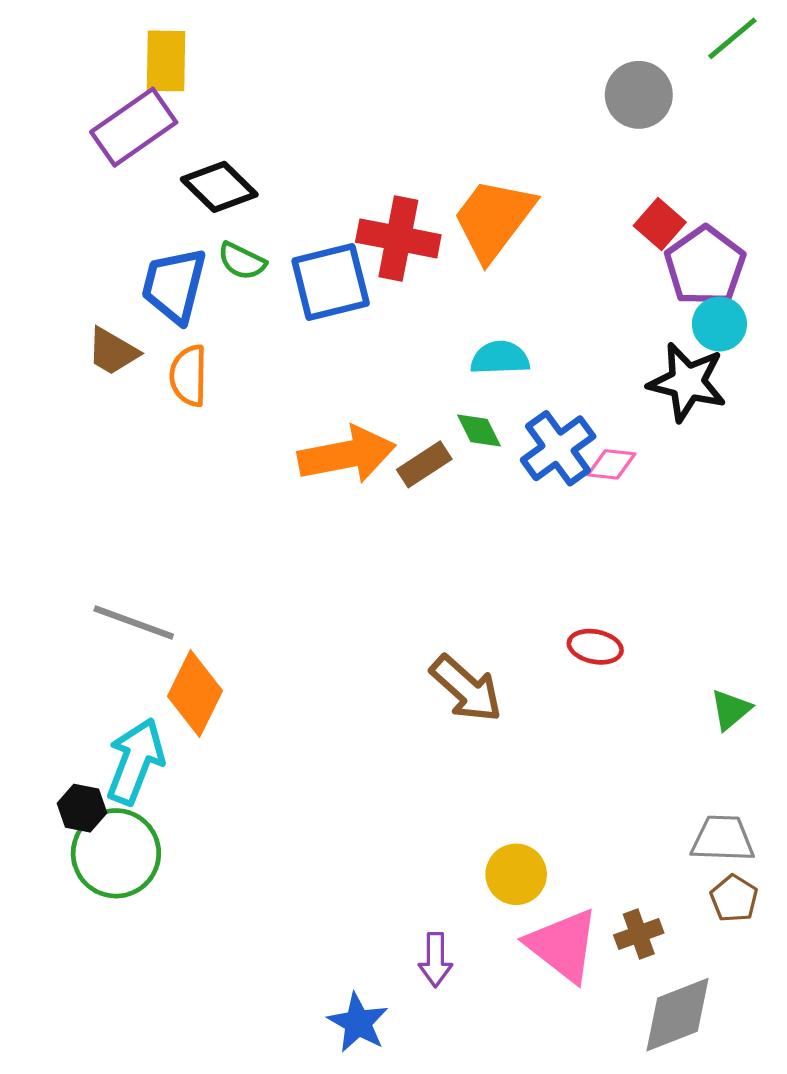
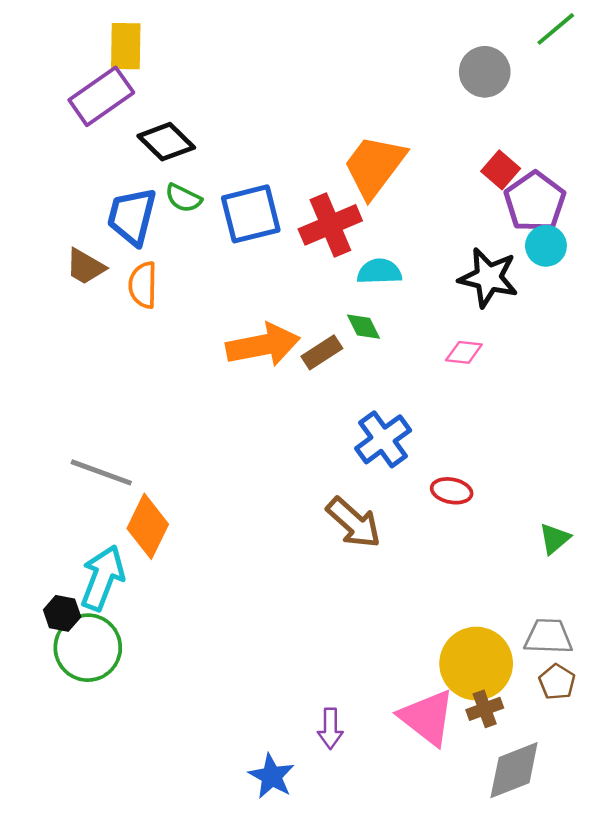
red cross: (398, 238) -> (330, 225), moved, turned -34
black star: (687, 382) -> (488, 278), moved
blue cross: (558, 448) -> (383, 439), moved
yellow circle: (516, 874) -> (476, 664), moved, size x1.6

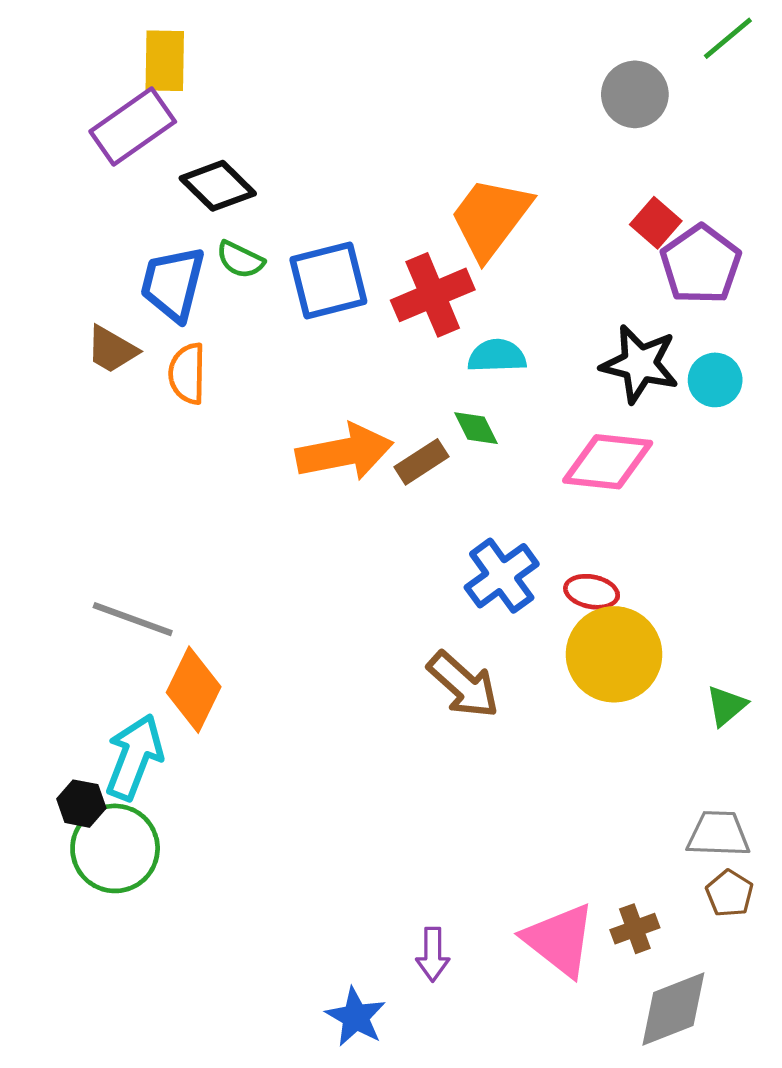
cyan circle: (546, 246) -> (715, 380), moved
pink diamond: (464, 352) -> (608, 462), size x1.8
red ellipse: (452, 491) -> (592, 592), moved
yellow circle: (476, 664) -> (614, 654), moved

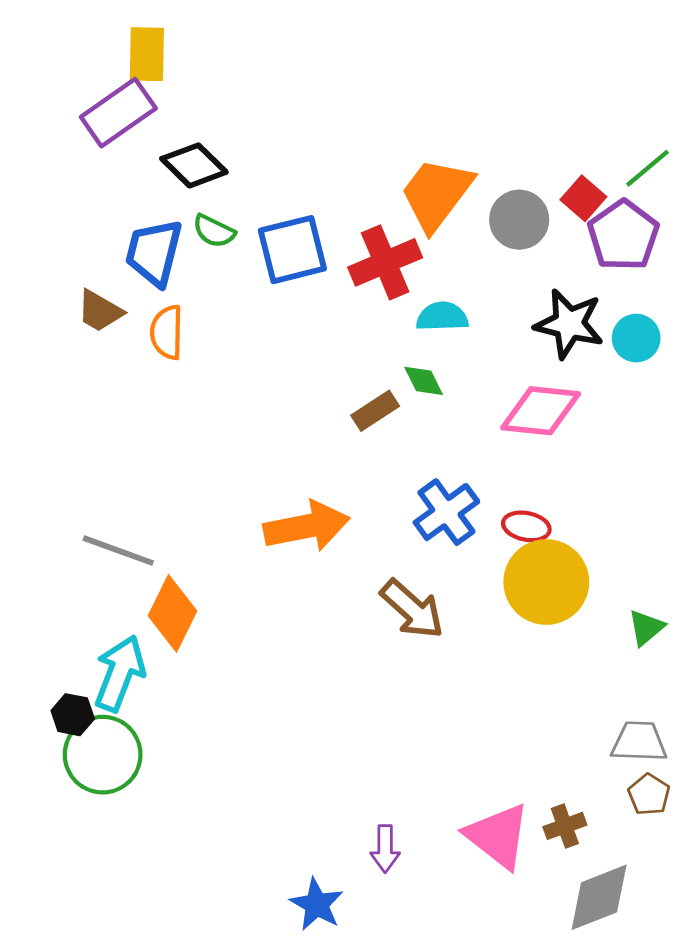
green line: (728, 38) -> (648, 168), moved
gray circle: (635, 94) -> (519, 220), moved
orange arrow: (344, 452) -> (307, 526), moved

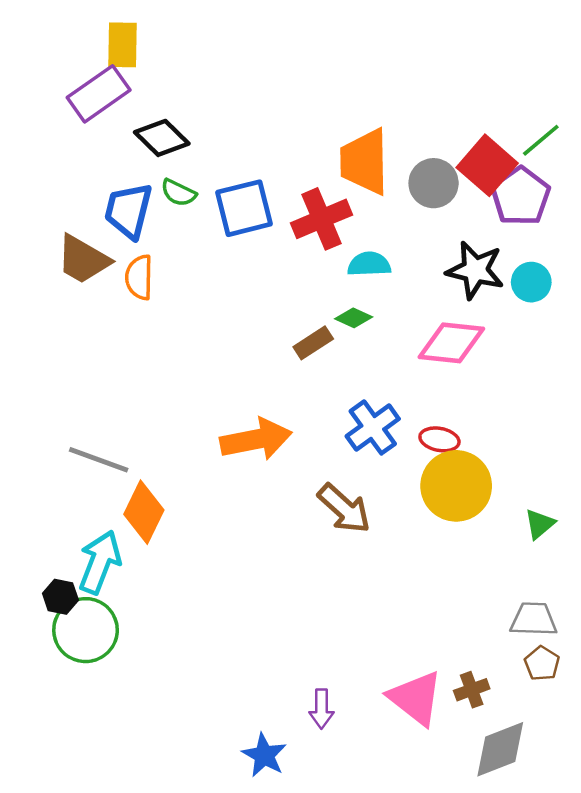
orange trapezoid: (436, 194) -> (364, 162), turned -38
red square: (583, 198) -> (487, 165), size x1.6
brown trapezoid: (100, 311) -> (83, 259), size x1.4
green diamond: (424, 381) -> (354, 318), turned -39

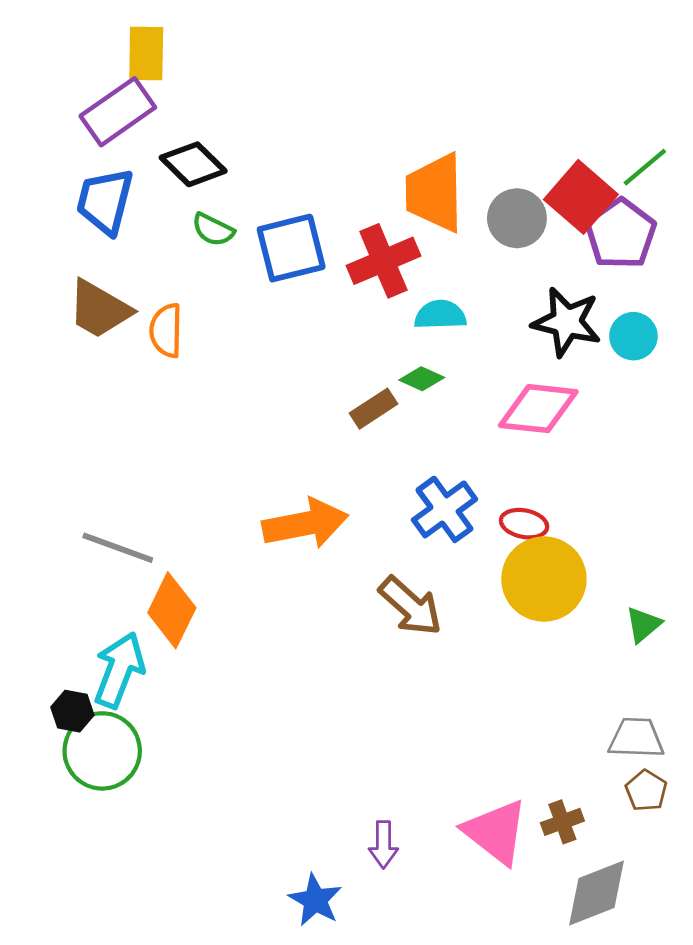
blue trapezoid: (128, 211) -> (105, 201), moved

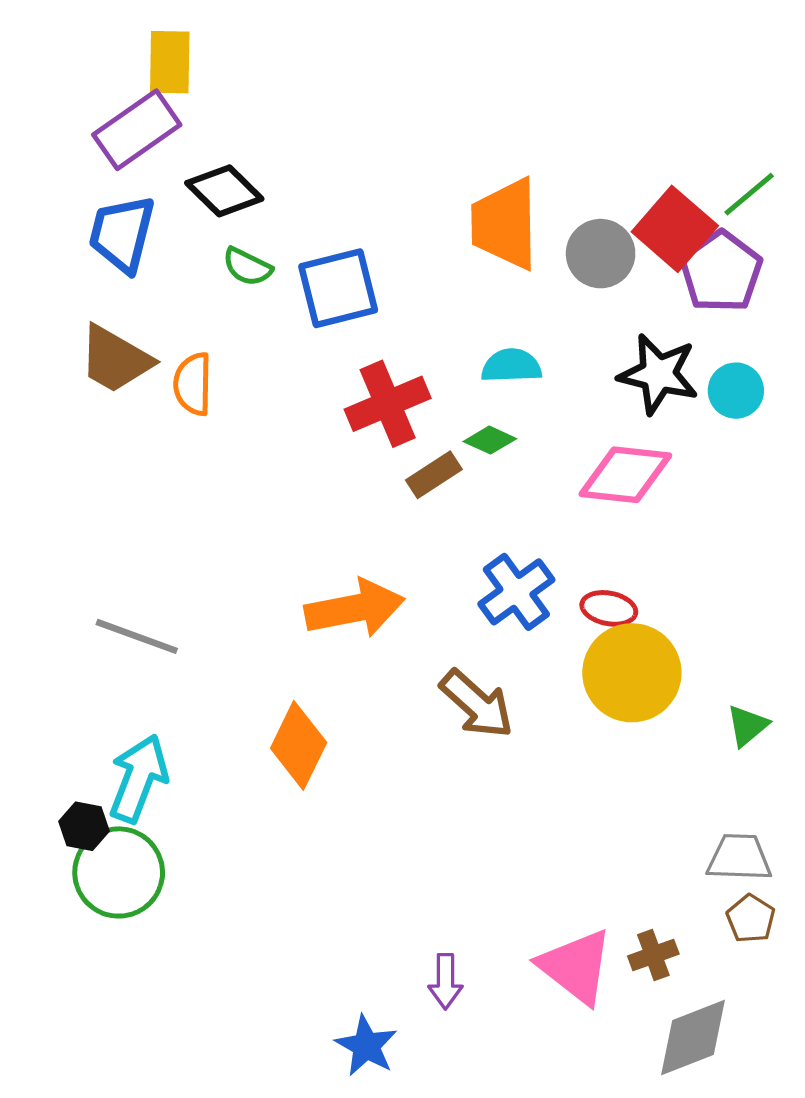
red cross: (383, 261) -> (388, 404), moved
orange diamond: (172, 610) -> (299, 745), moved

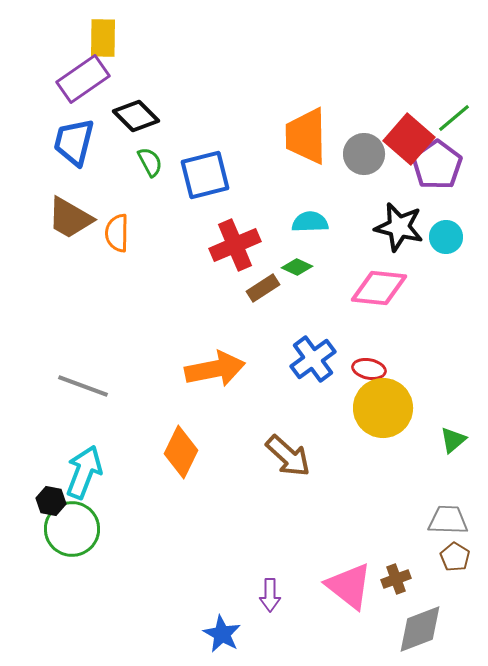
green semicircle: (247, 267) -> (150, 162), turned -144
brown arrow: (477, 704) -> (288, 456), moved

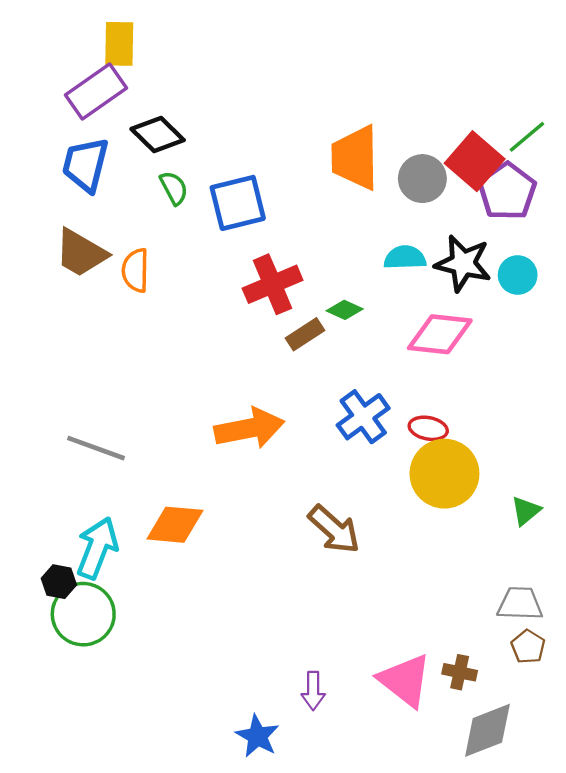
cyan semicircle: (310, 222) -> (405, 258), moved
orange diamond: (181, 452) -> (175, 525), moved, turned 69
brown cross: (396, 579) -> (460, 672), turned 32

